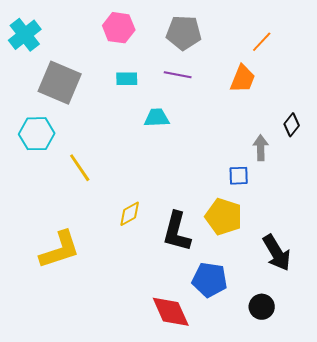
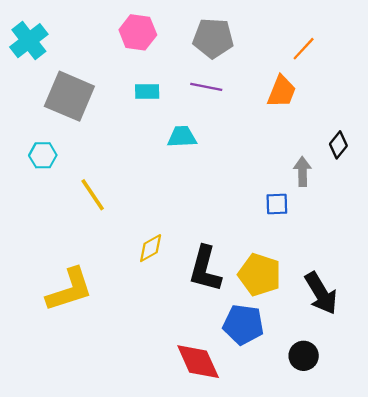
cyan hexagon: (37, 134) -> (43, 155), size x0.7
yellow pentagon: (224, 217) -> (260, 275), moved

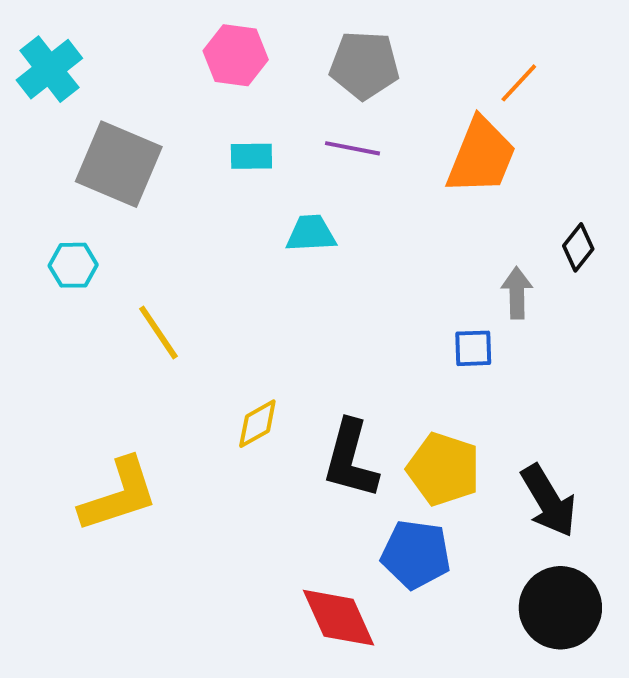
orange trapezoid: (282, 92) -> (481, 156), size x1.4
black circle: (304, 356) -> (560, 608), moved, size x1.6

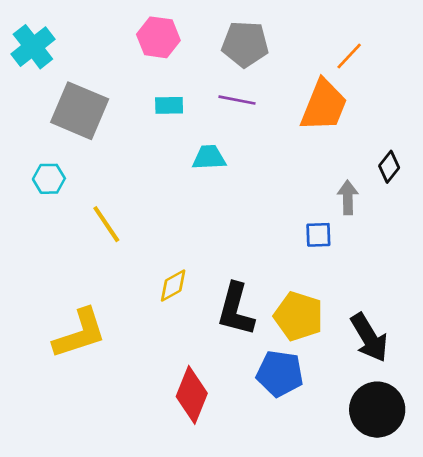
red diamond: (339, 618) -> (192, 395), moved, turned 46

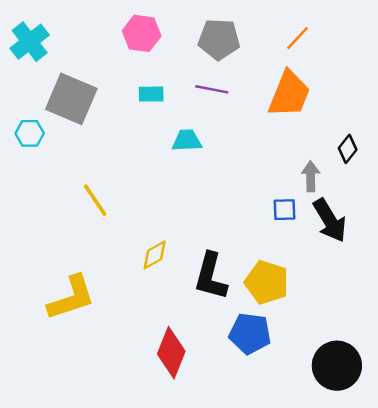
orange line: (349, 56) -> (298, 38), moved
cyan hexagon: (49, 179) -> (30, 133), moved
black arrow: (369, 338) -> (330, 220), moved

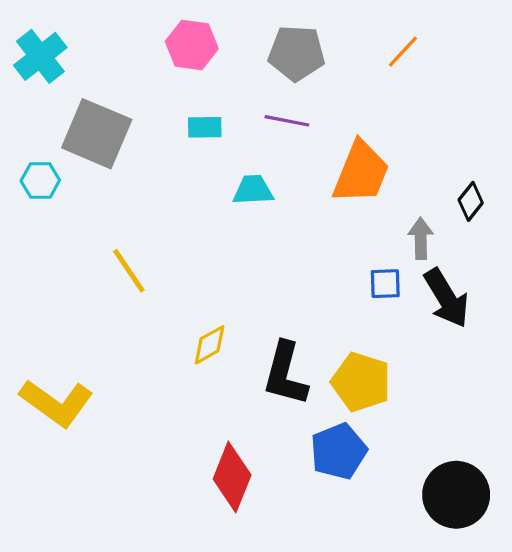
orange trapezoid: (289, 94) -> (361, 172), moved
yellow L-shape: (71, 298) -> (56, 403), moved, turned 54
blue pentagon: (250, 333) -> (338, 451), turned -30

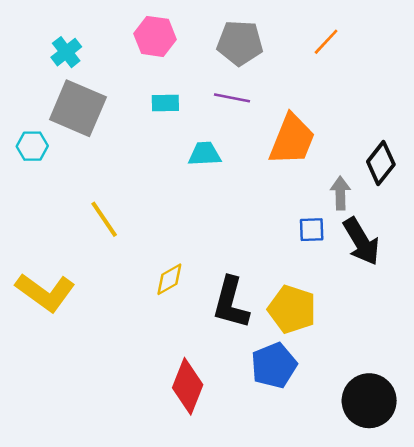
cyan cross: (40, 56) -> (66, 52), moved, size x0.7
black diamond: (471, 201) -> (381, 163), size x1.4
yellow L-shape: (56, 403) -> (45, 292), moved

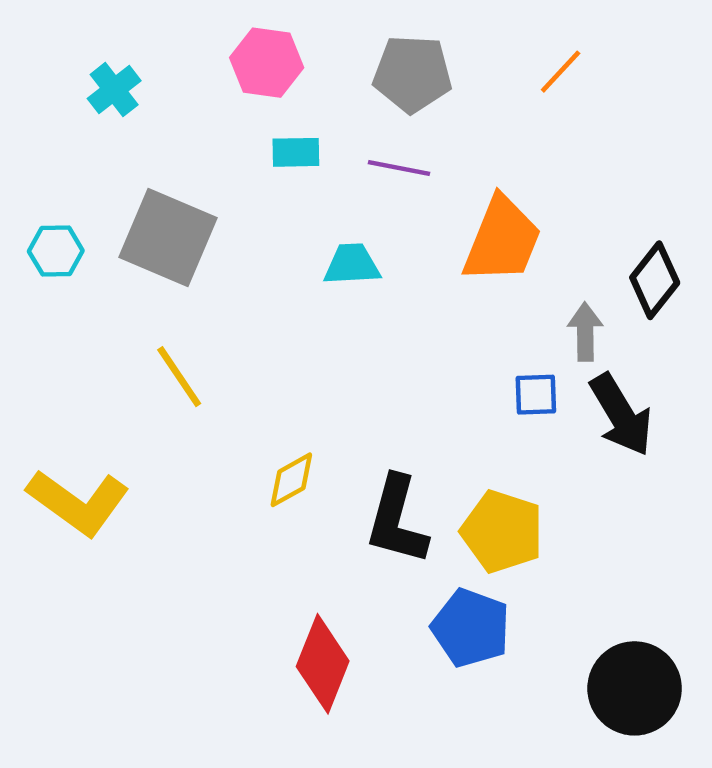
cyan rectangle: (165, 103) -> (296, 152), moved
gray square: (78, 108) -> (168, 238), moved
blue pentagon: (274, 365) -> (471, 628), turned -30

